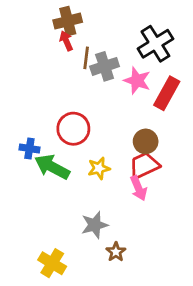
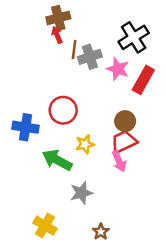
blue cross: (29, 149) -> (26, 127), size x1.5
green arrow: (52, 167) -> (57, 160), moved
brown star: (116, 252) -> (101, 232), moved

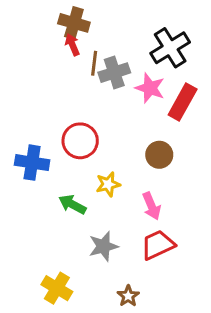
brown cross: (58, 18) -> (74, 23), turned 30
red trapezoid: (124, 142) -> (158, 245), moved
green arrow: (57, 160) -> (72, 204), size x0.7

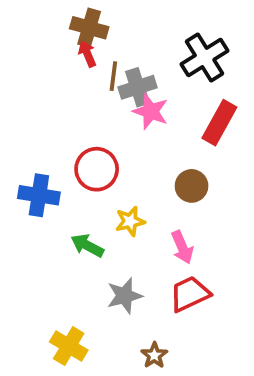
pink star: (150, 88) -> (151, 111), moved

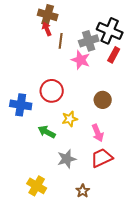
black cross: (205, 58) -> (110, 31), turned -35
gray cross: (138, 87) -> (89, 41), moved
red rectangle: (219, 123) -> (114, 55), moved, size x0.7

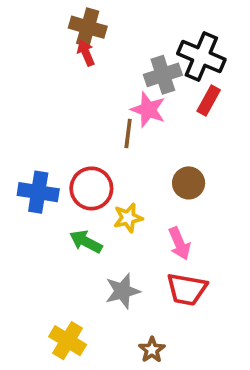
brown line: (61, 41) -> (128, 133), moved
red circle: (52, 91) -> (91, 188), moved
red trapezoid: (102, 158) -> (187, 289), turned -145

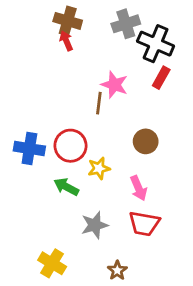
gray cross: (163, 75) -> (126, 24), moved

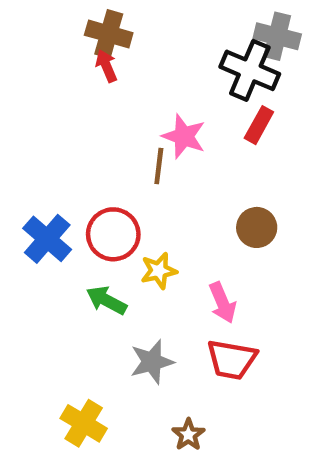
gray cross: (126, 24) -> (277, 36), moved, turned 32
brown circle: (146, 141) -> (257, 227), moved
blue cross: (29, 149) -> (47, 239), turned 32

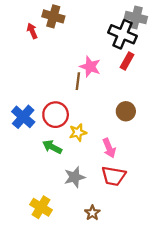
red arrow: (106, 66) -> (32, 31), moved

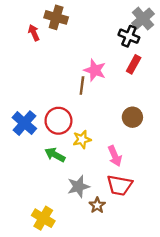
gray cross: (136, 18) -> (143, 19), turned 35
black cross: (122, 34) -> (129, 36), size x0.7
brown star: (92, 213) -> (97, 205), moved

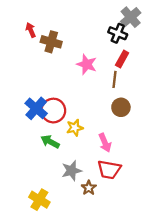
brown cross: (56, 17) -> (51, 42), moved
brown line: (82, 85) -> (114, 79), moved
blue cross: (24, 123) -> (36, 108), moved

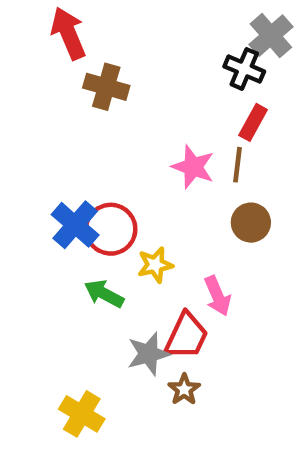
red arrow: (31, 30) -> (68, 33), moved, size x1.6
pink star: (87, 64) -> (193, 167), moved
red trapezoid: (109, 170) -> (186, 336), moved, turned -75

